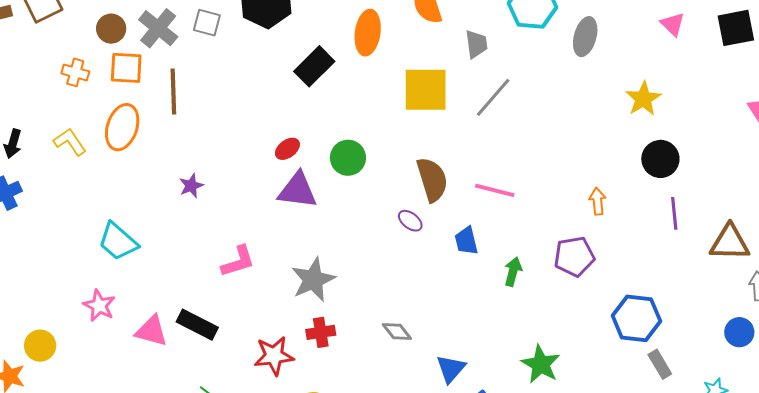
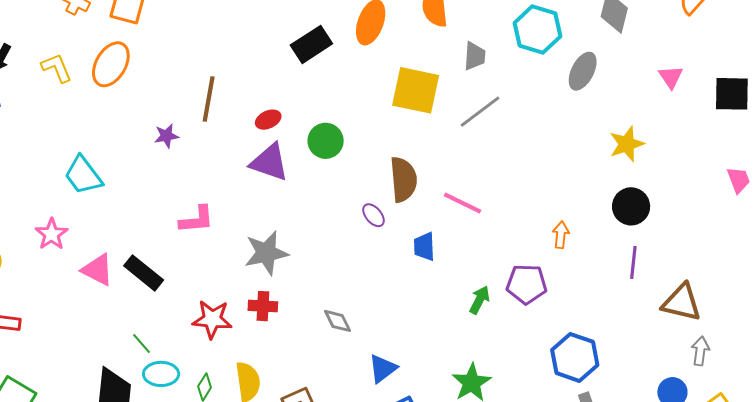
brown line: (173, 92) -> (209, 99), moved
green arrow: (513, 272) -> (480, 300), moved

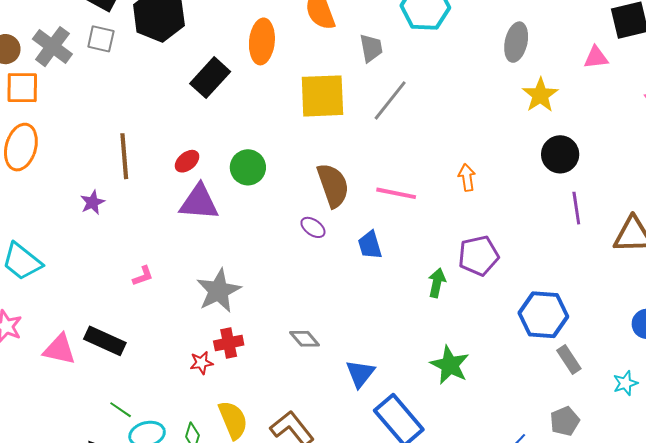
gray ellipse: (583, 71) -> (516, 42), moved
pink triangle: (671, 77) -> (596, 58), moved, turned -48
pink L-shape: (197, 220) -> (143, 276), size x0.6
orange arrow: (561, 235) -> (467, 177), moved
red star: (212, 319) -> (201, 363), moved, size x0.6

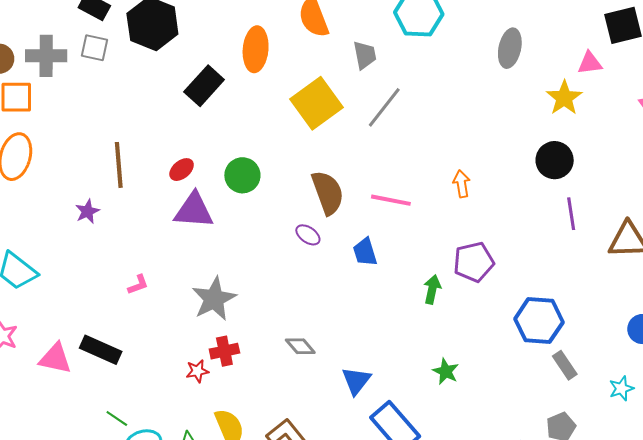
gray cross: (52, 47) -> (46, 56), turned -36
yellow star: (540, 95) -> (564, 98), moved
yellow square: (322, 96) -> (316, 103), turned -33
green star: (450, 365) -> (446, 371), size x0.7

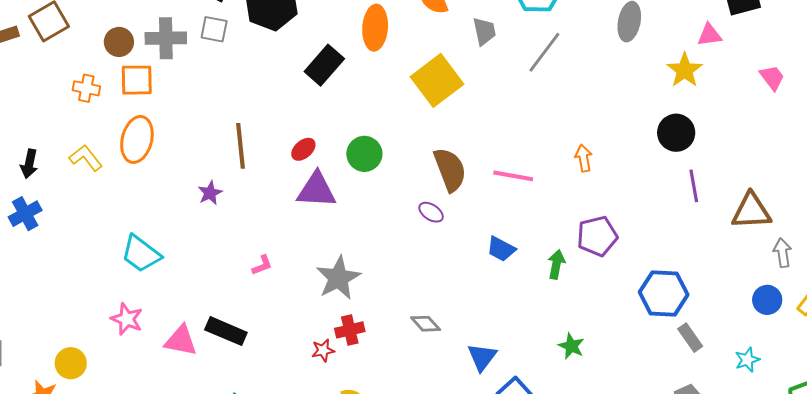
gray line: (384, 107) -> (544, 52), moved
blue trapezoid: (365, 252) -> (501, 249), moved, turned -44

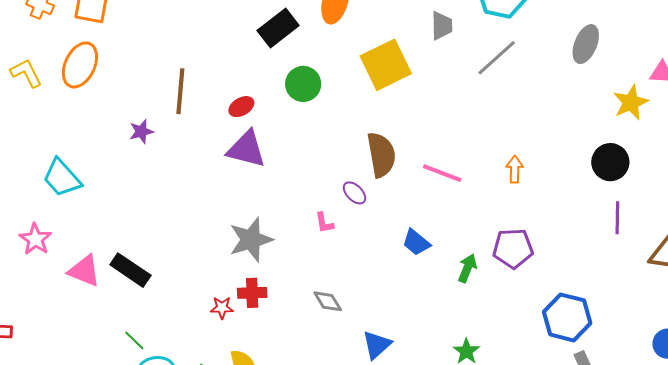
green circle: (364, 154) -> (303, 84), moved
pink L-shape: (262, 265) -> (324, 223), moved, turned 90

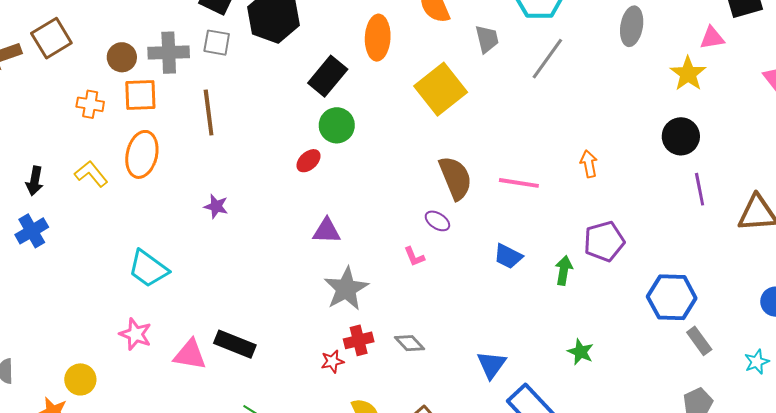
green circle: (303, 84) -> (337, 125), moved
brown line: (180, 91) -> (209, 112), moved
purple star: (141, 132) -> (216, 206), turned -30
purple triangle: (246, 149) -> (327, 231), moved, size x0.7
gray diamond: (328, 301) -> (410, 343), moved

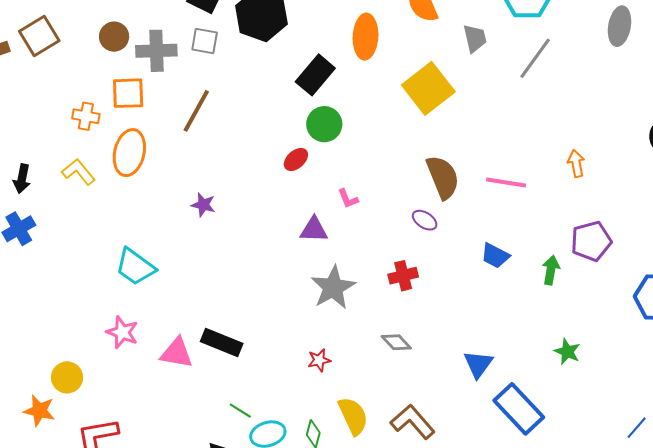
brown circle: (122, 57) -> (114, 37), moved
orange cross: (90, 104) -> (86, 116), moved
brown line: (209, 112) -> (196, 111), turned 36
pink L-shape: (414, 257) -> (348, 199), moved
red cross: (359, 340) -> (403, 276), moved

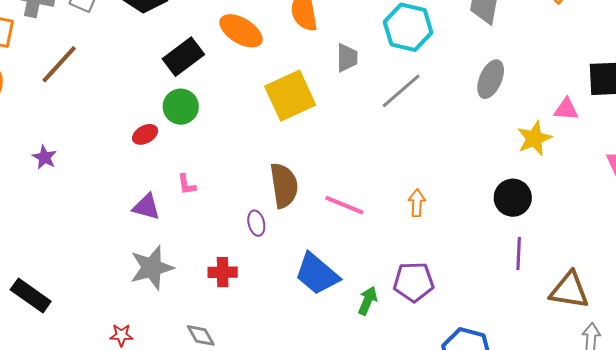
orange ellipse: (365, 37) -> (241, 31), turned -75
purple ellipse: (425, 220) -> (256, 223), turned 30
blue trapezoid: (495, 256) -> (317, 274), size x1.6

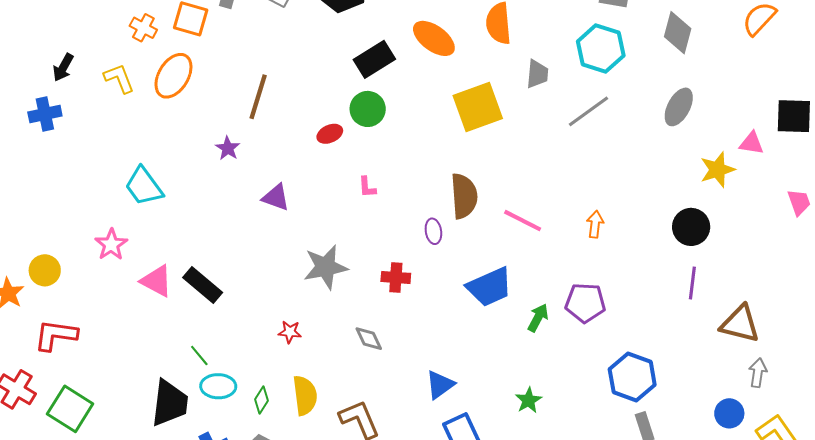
brown line: (59, 64) -> (258, 97), moved, turned -30
purple triangle: (146, 207) -> (276, 197), moved
blue trapezoid: (317, 274) -> (490, 287), turned -69

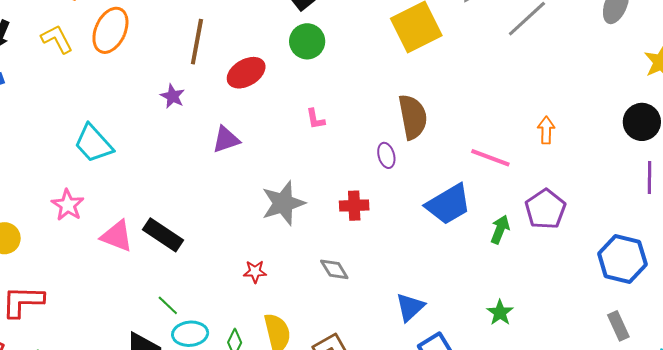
red ellipse: (330, 134) -> (246, 73), moved, size x1.5
purple triangle: (276, 197) -> (226, 140), turned -32
pink line: (523, 221) -> (490, 158), moved
purple pentagon: (585, 303) -> (545, 209), turned -30
blue hexagon: (632, 377) -> (622, 259), moved

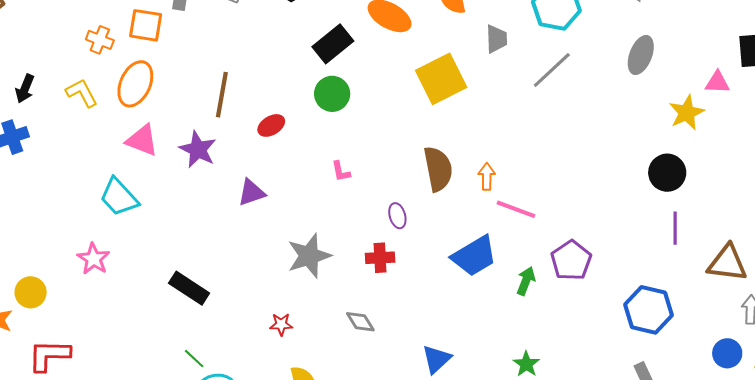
red ellipse: (246, 73) -> (271, 125), size x0.7
purple star: (173, 96) -> (198, 149), size x1.5
orange arrow: (546, 130) -> (487, 177), moved
purple ellipse: (386, 155) -> (397, 216), moved
pink triangle: (117, 236) -> (142, 140), moved

